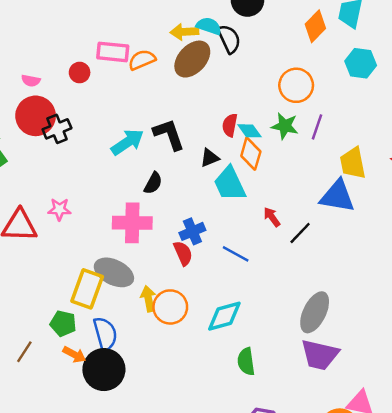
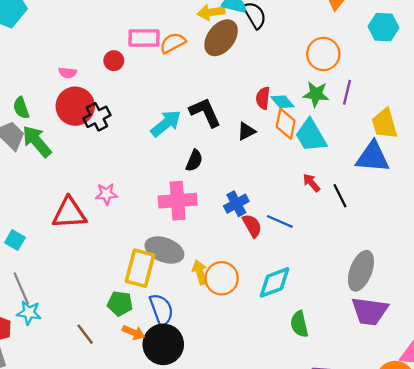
cyan trapezoid: (230, 184) -> (311, 136), moved
black line: (300, 233) -> (340, 196), turned -65
red semicircle: (183, 253) -> (252, 226), moved
brown line: (24, 352) -> (85, 334), turned -65

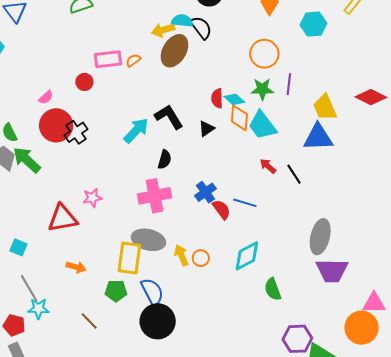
orange semicircle: (173, 43) -> (133, 60), size x0.7
pink semicircle: (68, 73) -> (46, 97), turned -42
orange circle: (222, 278) -> (201, 258), size x0.6
orange arrow: (133, 332) -> (76, 267), moved

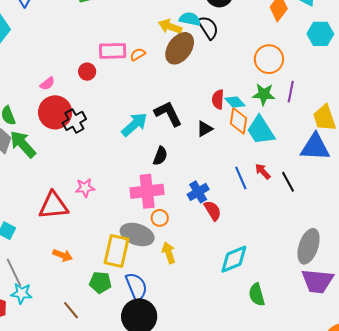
yellow arrow: (163, 30) -> (170, 27), turned 30
blue line: (245, 203) -> (241, 178), moved, turned 45
orange circle: (201, 258) -> (160, 218), moved

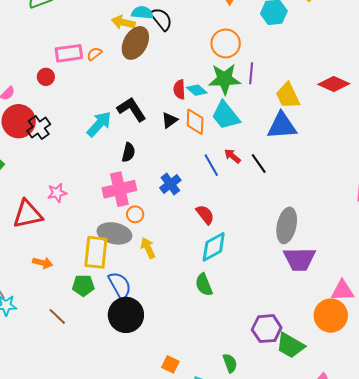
green star: (264, 94) -> (225, 79), size x1.4
orange diamond: (238, 121) -> (195, 122), moved
red semicircle: (213, 211) -> (205, 215), moved
green semicircle: (257, 295) -> (204, 285), moved

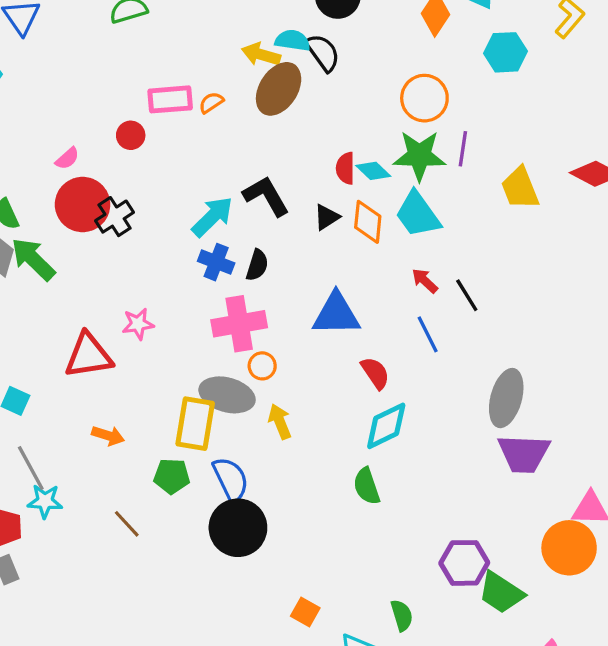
blue triangle: (282, 126) -> (336, 314), moved
blue line: (211, 165) -> (428, 334), moved
blue cross: (170, 184) -> (216, 262), moved, turned -35

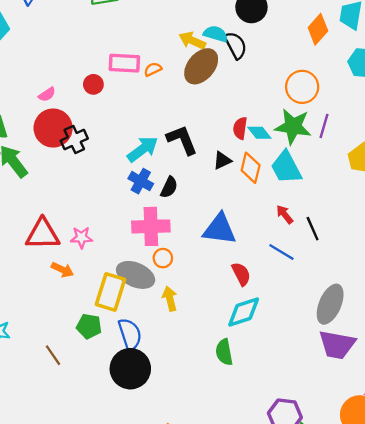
pink star: (138, 324) -> (81, 237), moved
blue line: (428, 334) -> (281, 252), turned -40
orange arrow: (108, 436) -> (62, 270), moved

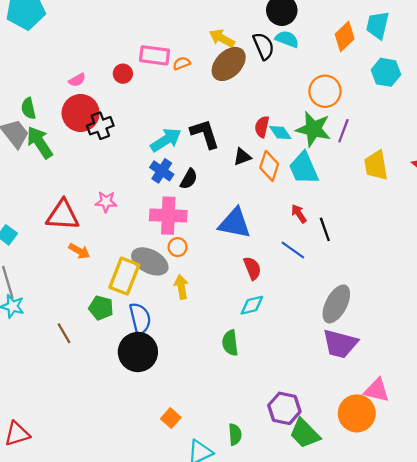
cyan semicircle: (216, 34) -> (287, 39), moved
pink star: (81, 237) -> (106, 202), moved
cyan diamond: (244, 312) -> (252, 305), size x0.7

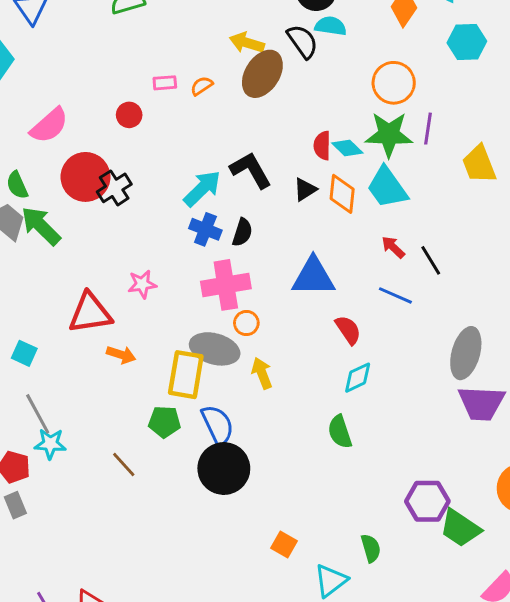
pink rectangle: (154, 55) -> (165, 83), size x0.6
pink semicircle: (77, 80) -> (49, 125), moved, size x1.8

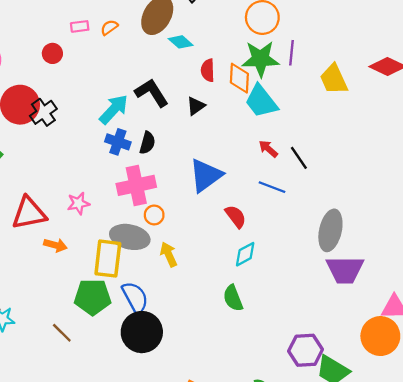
cyan diamond: (347, 148) -> (181, 42), moved
orange diamond: (342, 194) -> (239, 78), moved
blue triangle: (313, 277) -> (206, 175), turned -33
pink star: (142, 284) -> (78, 203), moved
green pentagon: (164, 422) -> (93, 297), size x1.4

